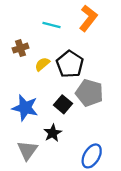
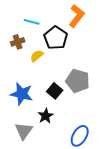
cyan line: (51, 25) -> (32, 22), moved
black pentagon: (70, 64) -> (56, 38), moved

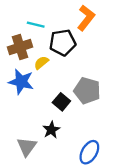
black pentagon: (56, 38) -> (63, 43), turned 30
brown cross: (18, 42) -> (20, 47), size x1.5
blue star: (22, 94) -> (21, 82), moved

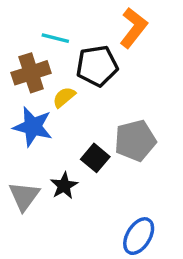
gray pentagon: (87, 91) -> (135, 141), turned -30
black star: (51, 130) -> (64, 186), moved
gray triangle: (27, 147) -> (24, 196), moved

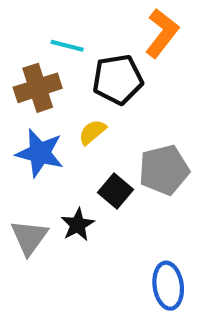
yellow semicircle: (64, 97) -> (92, 132), moved
blue ellipse: (139, 236) -> (168, 286), turned -39

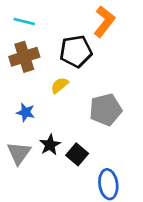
cyan line: (67, 46) -> (24, 22), moved
blue star: (40, 153) -> (26, 112), moved, size x0.6
black square: (116, 191) -> (77, 154), moved

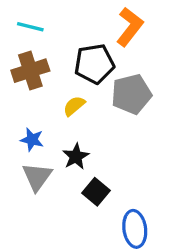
gray pentagon: (106, 110) -> (131, 94), moved
black star: (50, 145) -> (76, 156), moved
gray triangle: (19, 153) -> (37, 177), moved

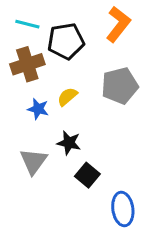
black pentagon: (94, 64) -> (66, 41), moved
blue star: (32, 140) -> (38, 109), moved
black star: (76, 156) -> (69, 143), turned -30

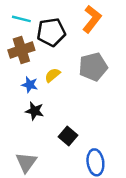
black star: (69, 143) -> (35, 111), moved
gray triangle: (34, 161) -> (26, 162), moved

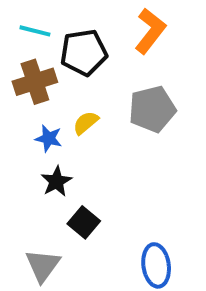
black star: (35, 111) -> (56, 181), turned 30
black square: (68, 136) -> (84, 222), moved

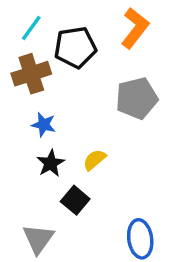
cyan line: (35, 31) -> (31, 28), turned -68
yellow semicircle: (86, 123) -> (95, 160), moved

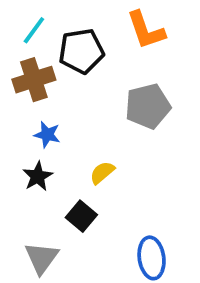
orange L-shape: (135, 28) -> (146, 30), turned 123
black star: (51, 163) -> (38, 176), moved

